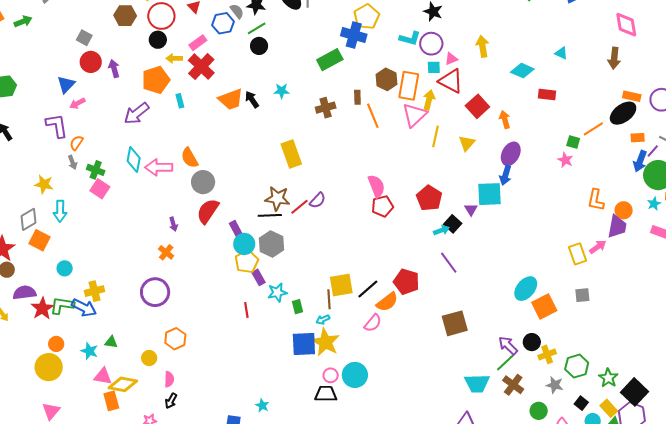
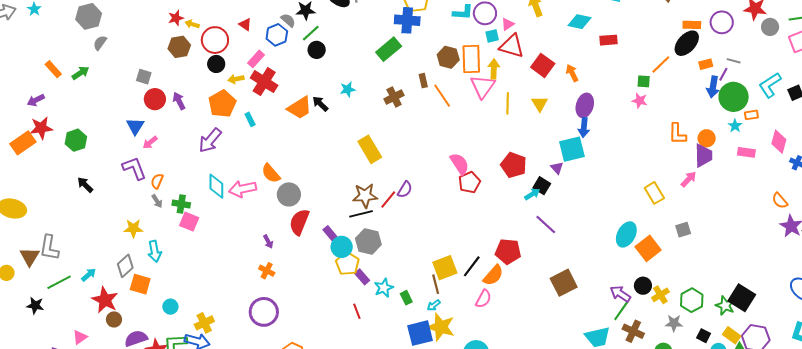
yellow rectangle: (578, 254) -> (654, 193), moved
black square: (634, 392) -> (742, 298), moved

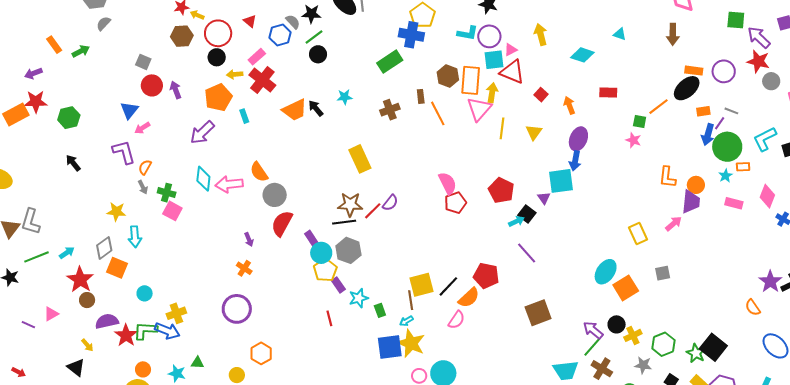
cyan square: (492, 36) -> (494, 60), size x1.5
red rectangle: (608, 40) -> (608, 93), moved
red square: (543, 65) -> (541, 95), size x0.6
orange semicircle: (780, 201) -> (753, 308), moved

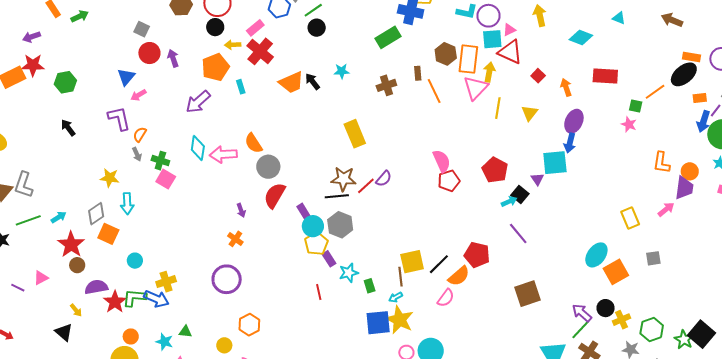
brown arrow: (673, 34) -> (672, 20), turned 110
red rectangle: (608, 93) -> (605, 76), size x1.4

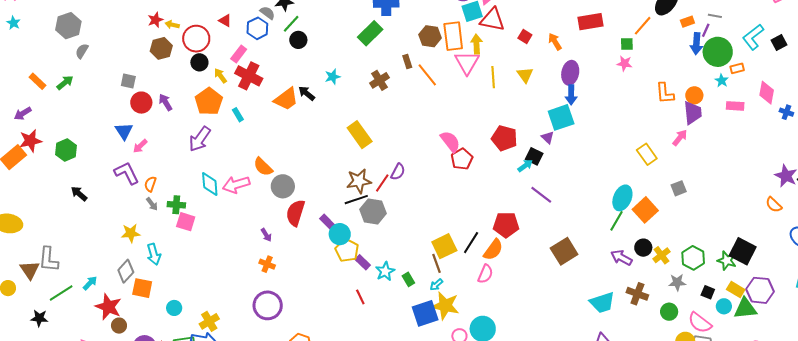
yellow arrow: (233, 45) -> (220, 76), turned 70
gray hexagon: (340, 225) -> (373, 211), moved
green line: (580, 330) -> (616, 221), moved

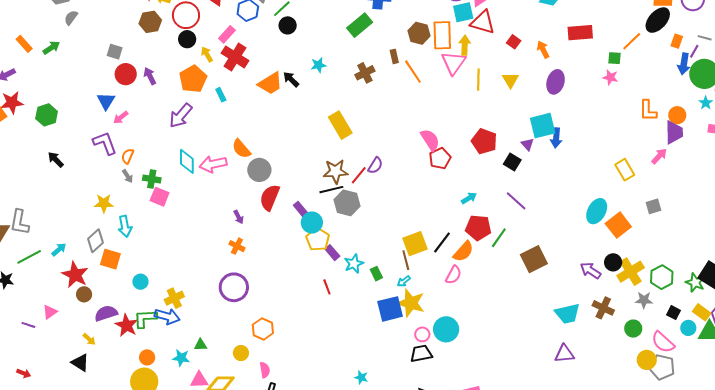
orange rectangle: (687, 22) -> (677, 41), turned -56
blue arrow: (571, 95) -> (556, 138), moved
cyan arrow: (525, 166) -> (469, 198), moved
green line: (616, 221) -> (499, 238), moved
yellow cross: (661, 255) -> (631, 272), size x1.5

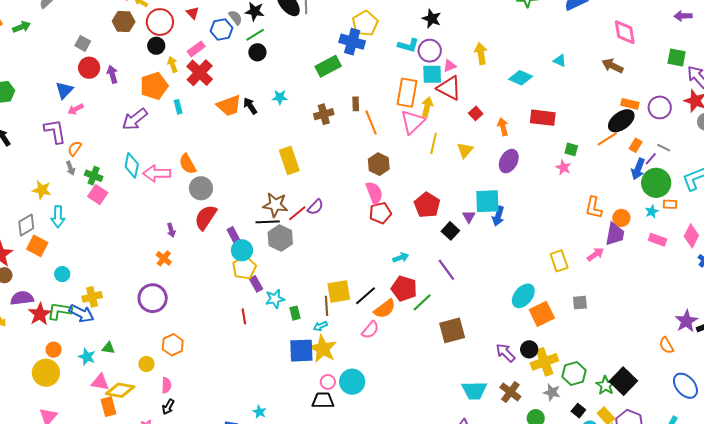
brown hexagon: (419, 33) -> (379, 164), moved
orange line: (632, 41) -> (607, 139), moved

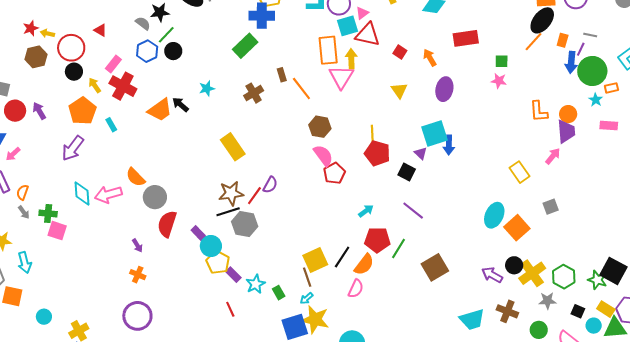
blue hexagon: (221, 30) -> (147, 51), moved
yellow line: (434, 143) -> (372, 136), moved

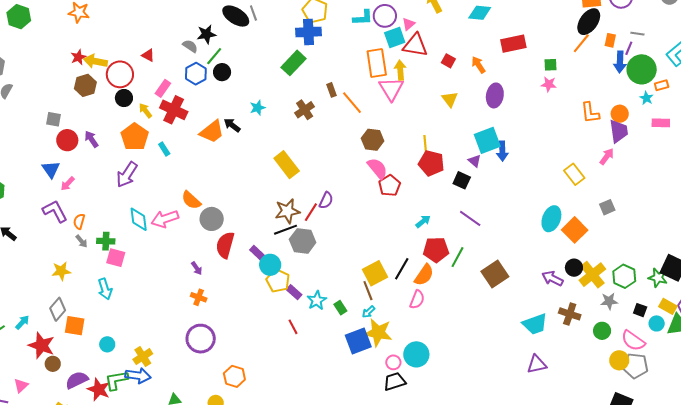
yellow arrow: (47, 33) -> (95, 61), size x1.6
cyan arrow: (25, 263) -> (105, 289), moved

